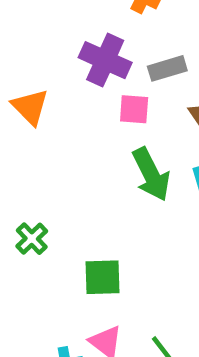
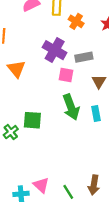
green square: (103, 277) -> (32, 120), moved

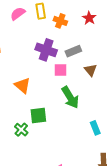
orange triangle: (16, 69) -> (22, 85), moved
cyan rectangle: (96, 114) -> (95, 128), moved

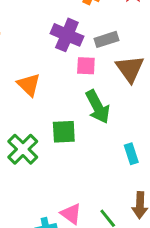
brown triangle: (91, 70) -> (130, 69), size x1.5
green square: (38, 115) -> (64, 132), moved
green cross: (21, 130) -> (23, 149), size x1.5

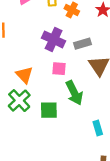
pink square: (86, 66) -> (59, 69), moved
green cross: (23, 149) -> (19, 101), moved

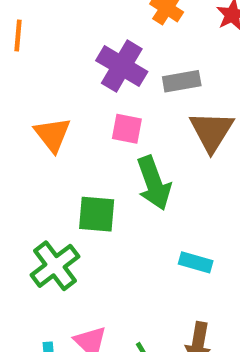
green cross: (19, 101) -> (55, 266), moved
cyan rectangle: (98, 128) -> (196, 262), turned -64

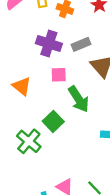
green square: (97, 214) -> (53, 121), turned -36
green cross: (55, 266) -> (29, 141), moved

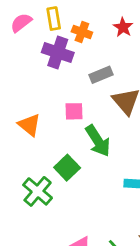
purple cross: (49, 44) -> (58, 53), moved

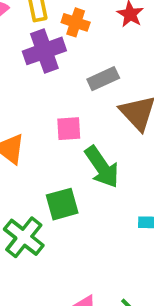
purple cross: (58, 53) -> (44, 51), turned -36
green square: (67, 168) -> (62, 204), turned 30

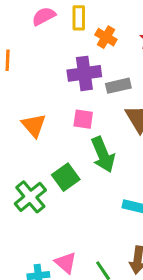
purple cross: (44, 51) -> (84, 73), moved
green square: (62, 204) -> (66, 177), turned -32

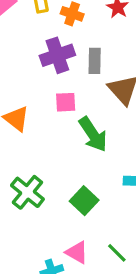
gray rectangle: (118, 86) -> (95, 61), turned -65
green square: (66, 177) -> (84, 201), moved

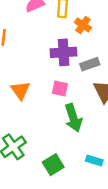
gray rectangle: (95, 61) -> (90, 64), turned 54

